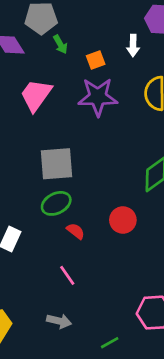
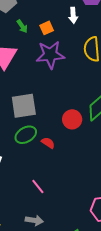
green arrow: (60, 44) -> (22, 26), moved
red circle: (123, 220) -> (72, 119), moved
red semicircle: (76, 231) -> (48, 143), moved

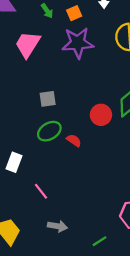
gray square: (24, 106) -> (48, 99), size x0.6
pink line: (38, 187) -> (41, 191), moved

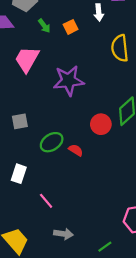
purple star: (78, 43) -> (69, 81), moved
gray square: (48, 99) -> (20, 121), moved

